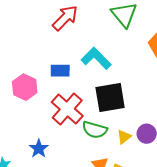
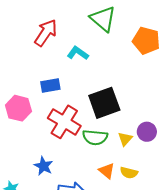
cyan L-shape: (96, 58) -> (78, 53), moved, size x0.7

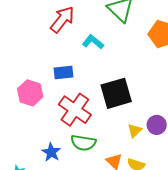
green semicircle: (95, 137) -> (83, 143), moved

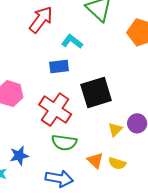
blue rectangle: (63, 72) -> (59, 67), moved
blue star: (51, 152) -> (19, 156), moved, turned 30

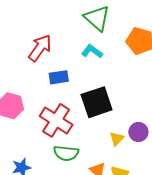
red arrow: (41, 20) -> (40, 48), moved
cyan L-shape: (72, 41) -> (92, 51), moved

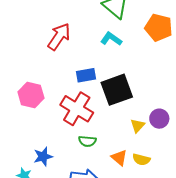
blue rectangle: (59, 77) -> (86, 75), moved
green semicircle: (66, 153) -> (87, 141), size x0.7

